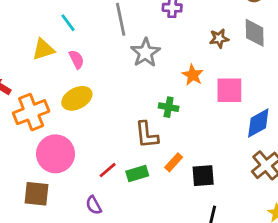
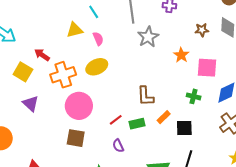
green cross: (169, 107) -> (194, 96), moved
brown square: (36, 194) -> (76, 138), moved
purple semicircle: (94, 205) -> (118, 146), moved

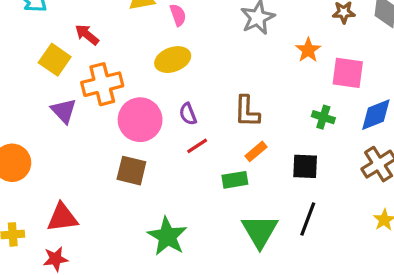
orange cross: (63, 75) -> (102, 84), moved
orange rectangle: (164, 117) -> (256, 151), moved
green rectangle: (137, 124) -> (235, 180), moved
purple semicircle: (118, 146) -> (188, 114), moved

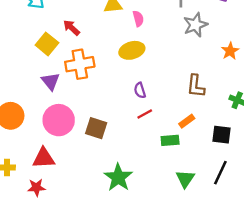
brown L-shape: (247, 111) -> (196, 86), moved
pink circle: (140, 120) -> (59, 120), moved
green triangle: (260, 231) -> (185, 179), size x0.7

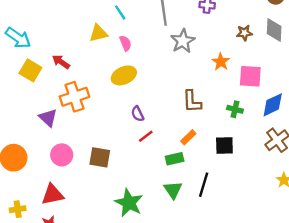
yellow square: (47, 44) -> (30, 70), moved
pink circle: (59, 120) -> (62, 155), size x0.7
black line: (220, 173) -> (204, 185), moved
green triangle: (185, 179) -> (173, 190), moved

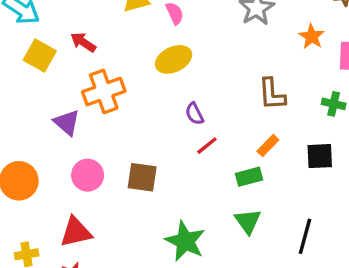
black line: (204, 185) -> (305, 236), moved

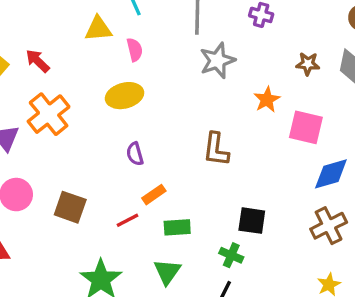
orange cross: (104, 92) -> (49, 114), turned -30
green cross: (334, 104) -> (231, 255), moved
red line: (207, 146) -> (128, 220), moved
orange rectangle: (268, 146) -> (154, 195), moved

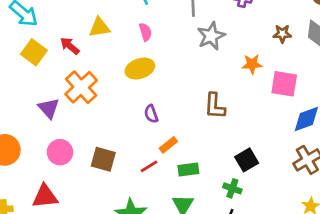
yellow triangle: (98, 29) -> (99, 27), moved
orange star: (267, 100) -> (252, 64), turned 30
black square: (252, 221) -> (247, 160), turned -35

